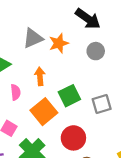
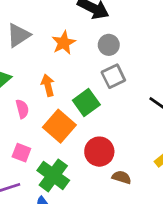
gray triangle: (33, 38) -> (18, 35), moved
gray square: (102, 104) -> (113, 76), moved

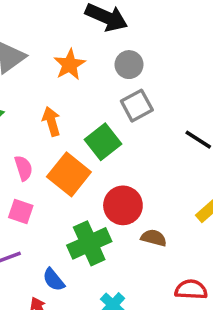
pink semicircle: (22, 109) -> (24, 168), moved
green cross: (53, 175) -> (89, 243), moved, turned 32

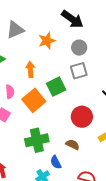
red circle: (123, 205) -> (82, 117), moved
blue semicircle: (54, 280) -> (56, 162), moved

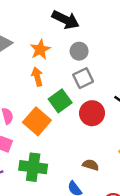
orange arrow: (30, 69) -> (37, 77), moved
red circle: (82, 117) -> (92, 113), moved
green cross: (37, 140) -> (33, 167), moved, turned 30

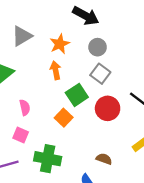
gray square: (83, 78) -> (100, 74), turned -30
orange square: (37, 121) -> (64, 118), moved, size x0.7

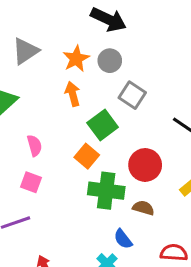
gray circle: (98, 47) -> (110, 61), moved
red circle: (108, 108) -> (145, 165), moved
green cross: (48, 159) -> (106, 191), moved

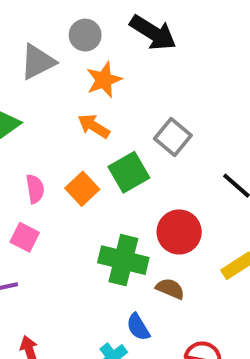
gray circle: (110, 61) -> (85, 35), moved
orange arrow: (73, 94) -> (94, 126), turned -50
orange square: (87, 156) -> (82, 189), moved

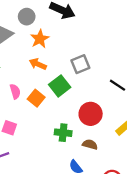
gray square: (173, 137) -> (80, 64), turned 36
pink semicircle: (35, 189) -> (15, 91), moved
green cross: (123, 260) -> (63, 133), size x0.7

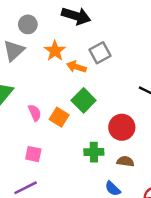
gray circle: (27, 17) -> (28, 24), moved
orange arrow: (38, 64) -> (76, 67), moved
gray square: (80, 64) -> (100, 53), moved

